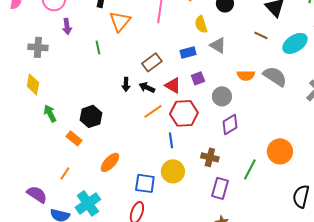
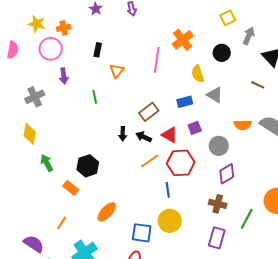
orange triangle: (120, 21) -> (117, 71), size x0.7
gray cross: (38, 47) -> (35, 97), turned -30
brown cross: (210, 157) -> (218, 204), moved

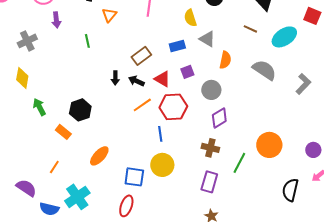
orange semicircle: (243, 125) -> (225, 60), moved, turned -78

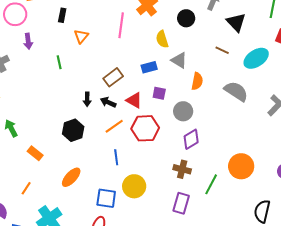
purple square: (187, 72) -> (159, 93), turned 32
black hexagon: (80, 110) -> (73, 130), moved
blue line: (160, 134) -> (116, 157), moved

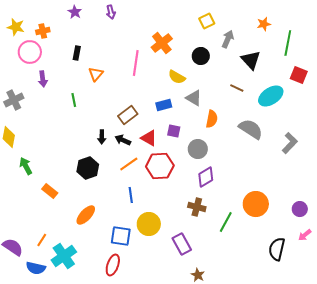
yellow semicircle: (162, 39) -> (177, 77), turned -42
orange line: (26, 188) -> (42, 240), moved
purple rectangle: (181, 203) -> (182, 244), moved, turned -45

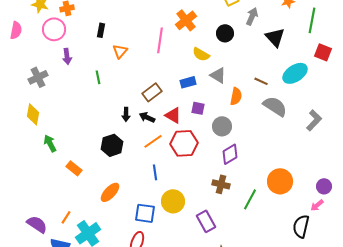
brown line: (237, 88) -> (261, 81), moved
pink arrow: (305, 235) -> (317, 205), moved

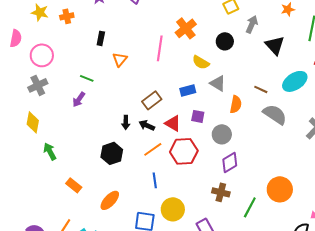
pink circle: (54, 29) -> (42, 55), moved
purple arrow: (67, 56) -> (79, 99), moved, turned 42
green line: (98, 77) -> (87, 78), moved, turned -56
orange rectangle: (74, 168) -> (74, 185), moved

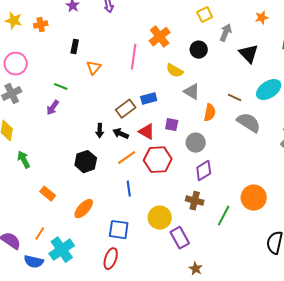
blue rectangle: (188, 90) -> (149, 99), moved
yellow circle: (173, 209) -> (160, 218), moved

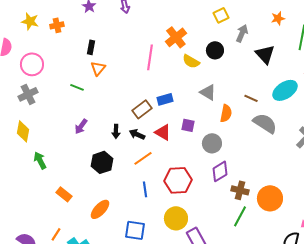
orange triangle: (94, 68) -> (98, 68), moved
yellow semicircle: (175, 71) -> (191, 61), moved
purple arrow: (53, 108) -> (81, 126), moved
red hexagon: (158, 160) -> (178, 180), moved
brown cross: (195, 201) -> (240, 190), moved

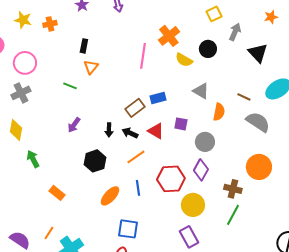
purple diamond: (220, 171) -> (201, 170), moved, turned -30
orange circle: (270, 198) -> (259, 167), moved
orange ellipse: (100, 209) -> (110, 196), moved
yellow circle: (176, 218) -> (193, 205), moved

